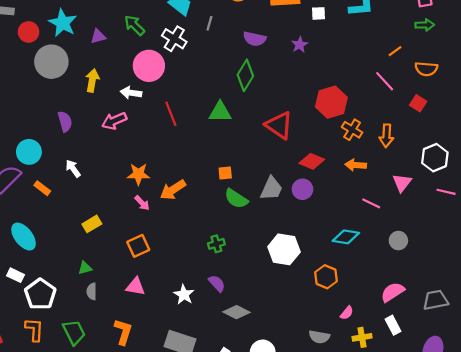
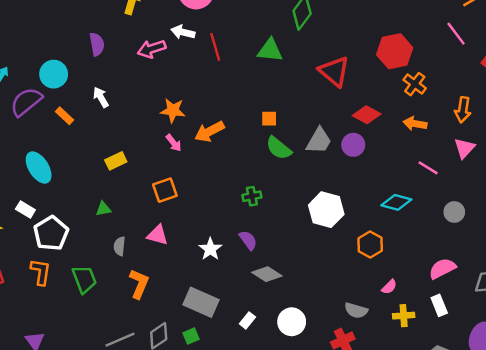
white arrow: (131, 93) -> (183, 32), moved
orange arrow: (386, 136) -> (463, 110), moved
gray semicircle: (92, 291) -> (119, 246), moved

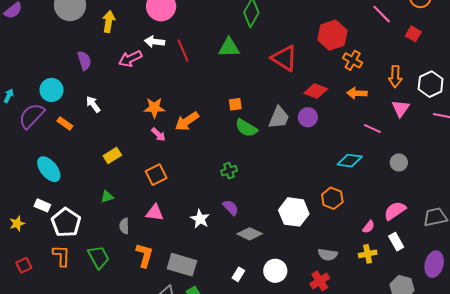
white hexagon: (326, 210) -> (294, 212), moved
pink semicircle: (389, 287) -> (369, 227), moved
gray rectangle: (201, 302) -> (182, 265), moved

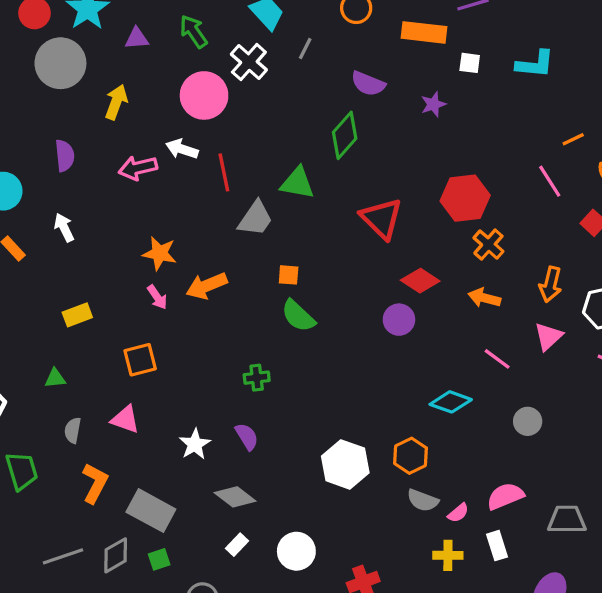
gray trapezoid: (279, 117) -> (255, 219), moved
gray diamond: (250, 234) -> (235, 497), moved
gray semicircle: (328, 255) -> (423, 500), moved

